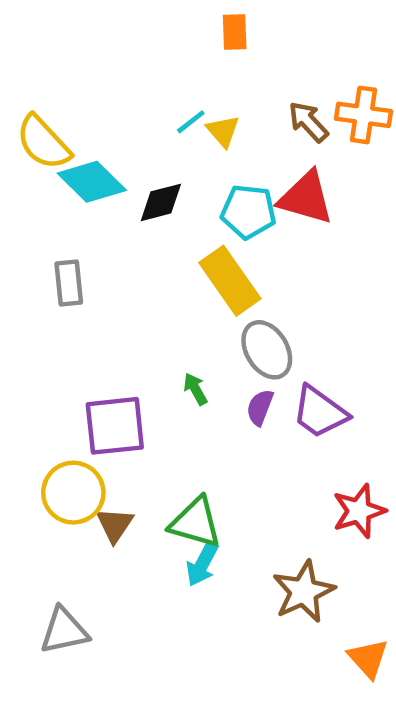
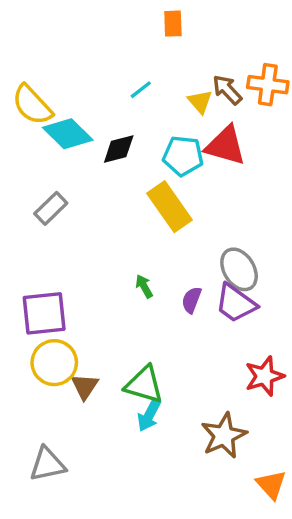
yellow triangle: (223, 131) -> (200, 102), moved
gray rectangle: (69, 283) -> (51, 208), turned 52
gray ellipse: (267, 350) -> (239, 269), moved
purple square: (115, 426) -> (44, 313), moved

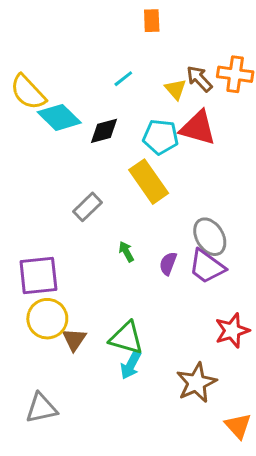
gray rectangle: (51, 208) -> (88, 207), moved

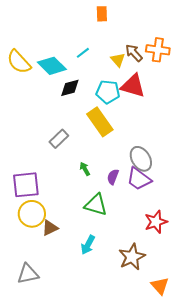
cyan diamond: (59, 117) -> (52, 66), moved
green triangle: (126, 338) -> (96, 205), moved
brown triangle: (74, 340) -> (50, 228), turned 30

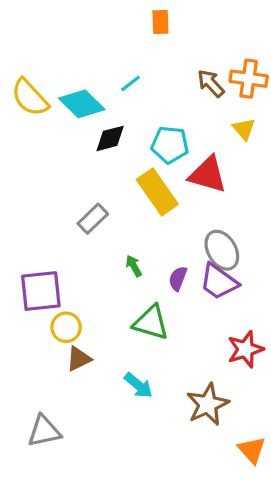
yellow triangle: (118, 60) -> (244, 129), moved
red triangle: (133, 86) -> (208, 175), moved
yellow circle: (32, 214) -> (66, 327), moved, size x0.7
cyan arrow: (88, 245) -> (138, 385), turned -78

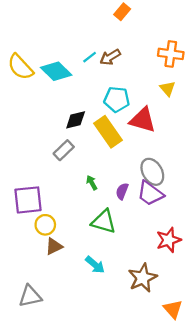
orange rectangle: (160, 22) -> (122, 12), moved, turned 42
brown arrow: (211, 83) -> (110, 57), moved, turned -78
black diamond: (110, 138) -> (76, 120), moved

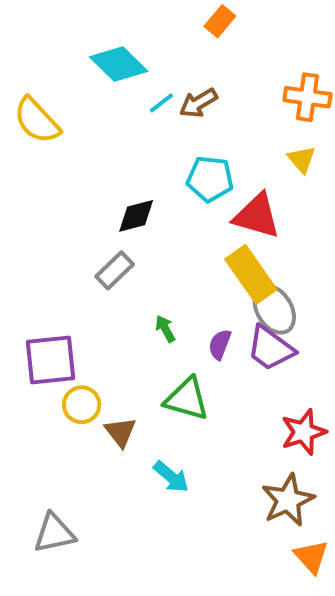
cyan diamond: (56, 71) -> (119, 64), moved
yellow rectangle: (108, 132) -> (251, 274), moved
brown triangle: (54, 246) -> (121, 432), moved, turned -42
brown star: (143, 278) -> (288, 500), moved

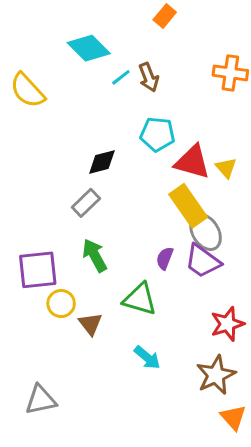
brown arrow: (198, 103) -> (149, 77), turned -80
yellow triangle: (302, 159) -> (226, 168), moved
green arrow: (165, 329) -> (95, 255), moved, size x1.6
cyan arrow: (171, 477) -> (147, 358), moved

